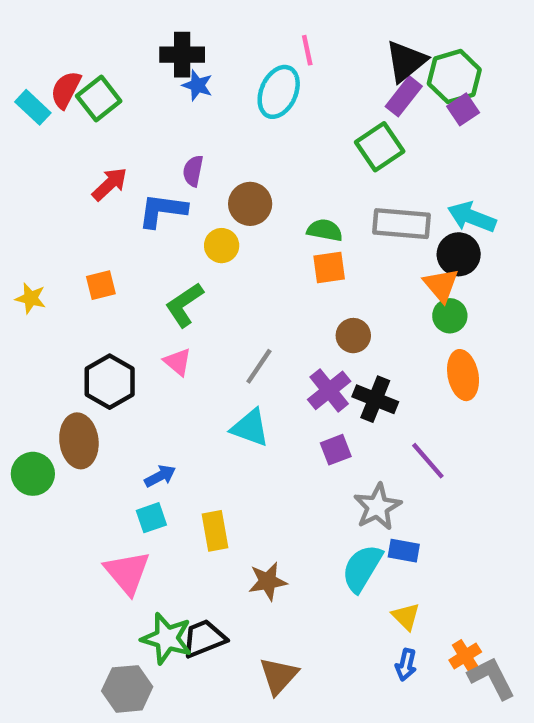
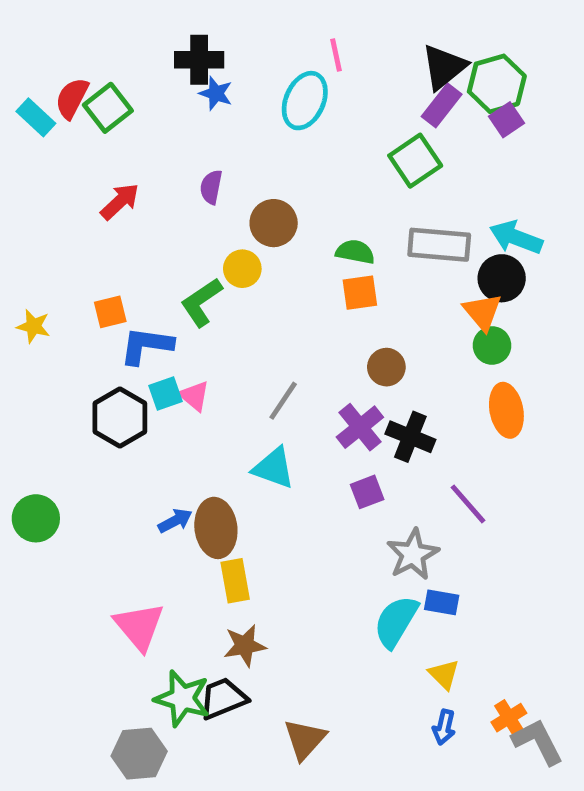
blue L-shape: (162, 210) -> (146, 345), moved
green L-shape: (184, 305) -> (202, 302), moved
brown ellipse: (79, 441) -> (216, 528), moved
cyan square: (151, 518) -> (166, 394), moved
brown star: (268, 581) -> (245, 646), moved

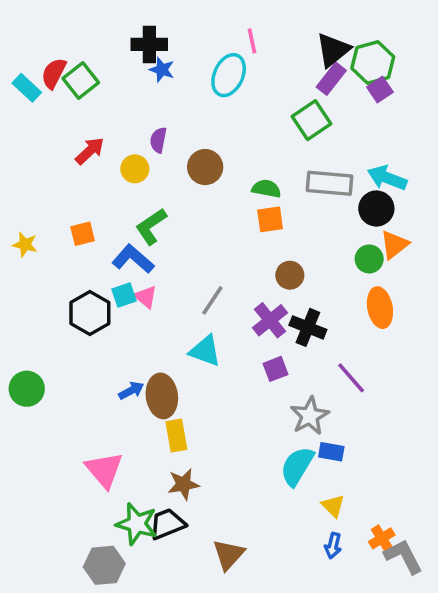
yellow circle: (242, 269) -> (135, 169), moved
orange triangle: (482, 312) -> (394, 245), moved, turned 32
blue L-shape: (146, 345) -> (133, 259), moved, turned 33

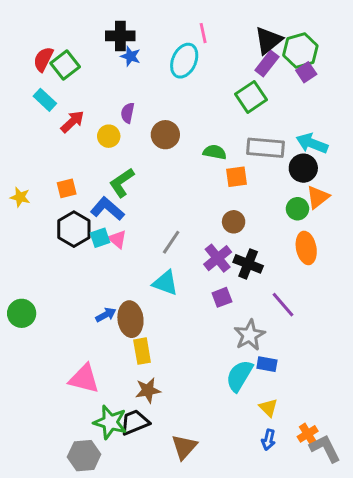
cyan rectangle: (27, 88) -> (45, 100), moved
orange square: (270, 219) -> (236, 177), moved
black hexagon: (90, 313) -> (74, 229), moved
pink triangle: (104, 470) -> (84, 379), turned -36

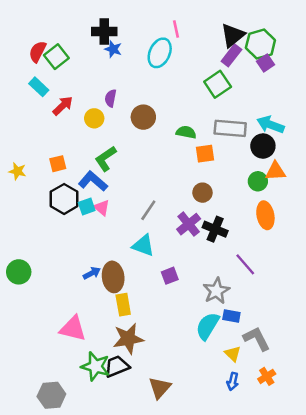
orange triangle: (318, 197) -> (276, 171), turned 35
purple square: (222, 297) -> (170, 276), moved
brown star: (148, 390) -> (128, 339), size x1.4
gray L-shape: (325, 448) -> (257, 339), moved
gray hexagon: (84, 456) -> (51, 395), moved

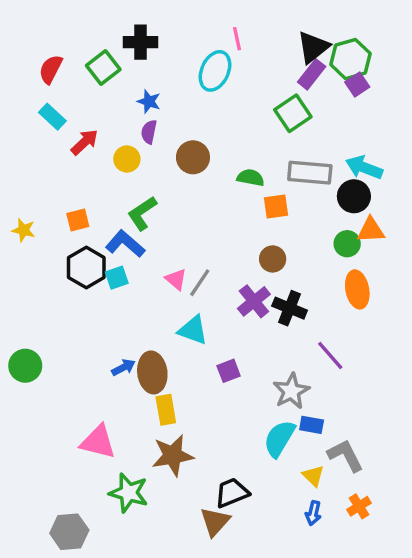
blue star: (113, 49) -> (149, 101), moved
green square: (56, 57) -> (103, 68), moved
pink triangle: (102, 208) -> (176, 279), moved
black trapezoid: (117, 366) -> (232, 493), moved

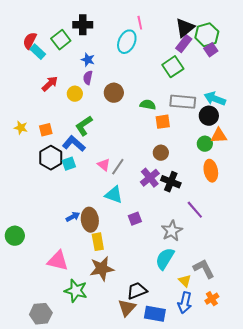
cyan rectangle: (52, 117) -> (38, 52), moved
yellow star: (24, 230) -> (21, 128), moved
green circle: (25, 366) -> (15, 236), moved
blue rectangle: (312, 425) -> (155, 314), moved, size x1.5
blue arrow: (313, 513) -> (185, 303), size x1.5

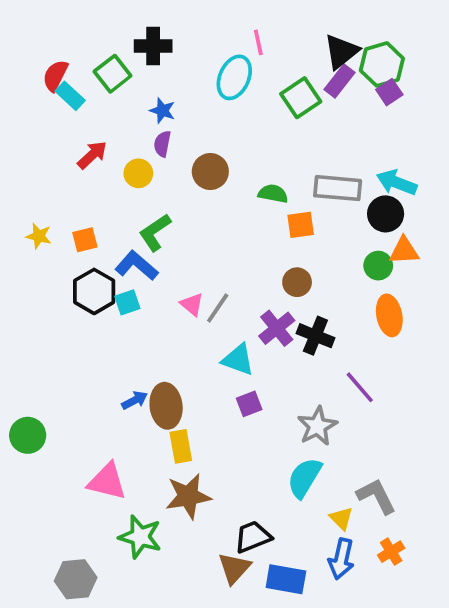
green square: (173, 67) -> (301, 98), moved
cyan triangle: (114, 195) -> (238, 360), moved

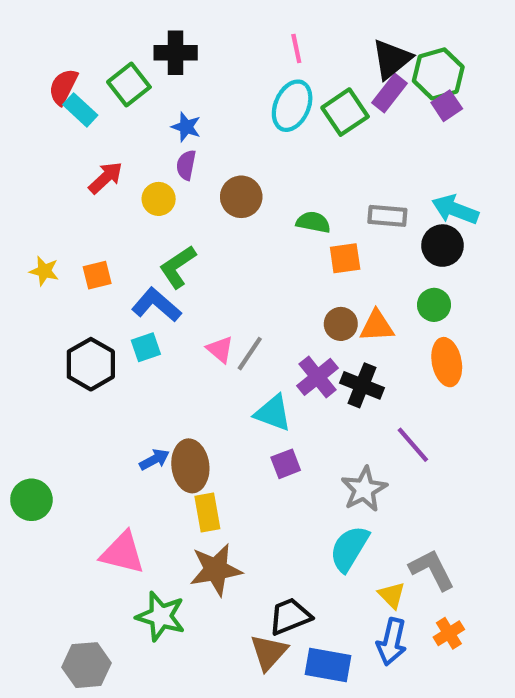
cyan ellipse: (234, 77) -> (292, 106), moved
gray rectangle: (338, 188) -> (387, 216), size x0.7
orange triangle: (404, 251) -> (377, 326), moved
black hexagon: (94, 291) -> (91, 364), moved

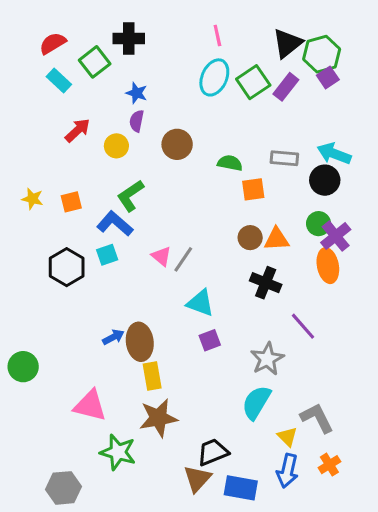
red semicircle: (63, 87) -> (53, 43), moved, turned 32
purple rectangle: (390, 93) -> (286, 87), moved
purple cross: (317, 377) -> (336, 236), moved

